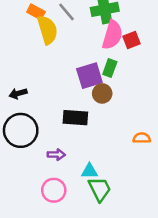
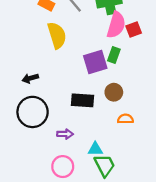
yellow semicircle: (47, 30) -> (57, 35), moved
brown circle: (102, 93) -> (114, 92), moved
orange semicircle: (142, 138) -> (125, 119), moved

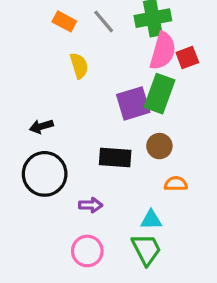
yellow semicircle: (57, 35) -> (79, 66), size x0.7
green rectangle: (114, 55) -> (159, 94), size x1.6
cyan triangle: (95, 149) -> (151, 220), moved

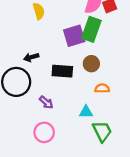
black arrow: (41, 126) -> (31, 57), moved
purple arrow: (91, 205) -> (46, 102), turned 40
green trapezoid: (146, 249) -> (102, 131), moved

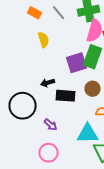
black arrow: (31, 57) -> (48, 83), moved
cyan triangle: (86, 112) -> (88, 134), size x1.6

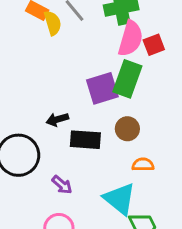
yellow semicircle: (44, 40) -> (53, 23), moved
cyan triangle: (88, 134) -> (120, 199), turned 40

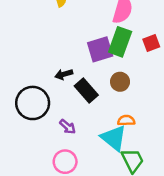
red square: (154, 45) -> (151, 43), moved
black rectangle: (85, 140) -> (86, 90), turned 45
orange semicircle: (143, 165) -> (126, 120), moved

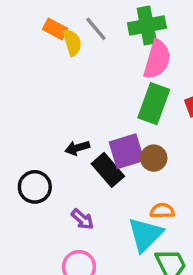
purple square: (100, 49) -> (127, 151), moved
black circle: (33, 103) -> (35, 187), size x0.7
cyan triangle: (114, 138) -> (145, 235), turned 36

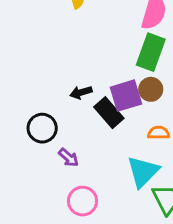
brown circle: (154, 158) -> (151, 89), moved
orange semicircle: (162, 211) -> (159, 133), moved
purple arrow: (82, 219) -> (69, 158), moved

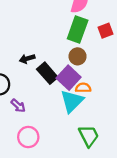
purple square: (126, 96) -> (69, 78), moved, turned -30
cyan triangle: (143, 172) -> (72, 101), moved

